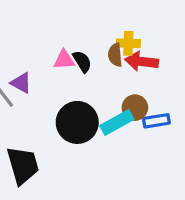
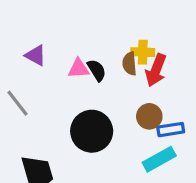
red arrow: (142, 61) -> (156, 70), turned -76
purple triangle: (21, 83) -> (36, 55), moved
cyan rectangle: (117, 122) -> (159, 159), moved

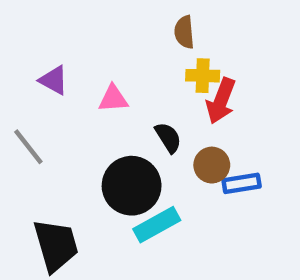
brown semicircle: (130, 64) -> (184, 32), moved
black semicircle: (97, 70) -> (168, 138), moved
cyan rectangle: (159, 159) -> (157, 225), moved

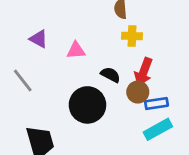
red arrow: (221, 101) -> (144, 72), moved
black semicircle: (168, 138) -> (110, 75), turned -30
cyan rectangle: (157, 225) -> (158, 129), moved

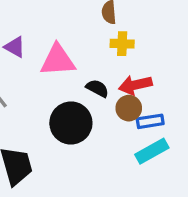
pink triangle: (76, 50) -> (58, 60), size x1.6
red arrow: (144, 72) -> (135, 85), turned 56

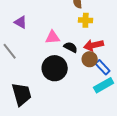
pink triangle: (58, 60) -> (53, 37), moved, size x0.7
blue rectangle: (150, 121) -> (103, 67), turned 56

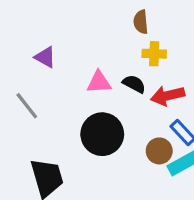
black semicircle: (71, 47) -> (134, 84), moved
brown circle: (90, 59) -> (159, 151), moved

